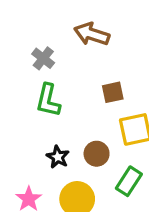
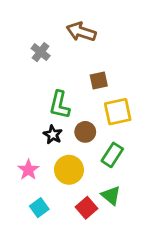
green L-shape: (48, 100) -> (60, 105), moved

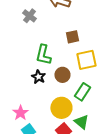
pink star: (28, 170) -> (20, 113), moved
yellow circle: (69, 170) -> (61, 108), moved

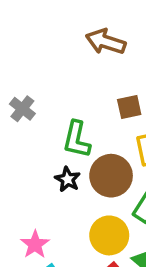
gray cross: (29, 16) -> (22, 109), moved
brown circle: (62, 75) -> (111, 176), size x1.5

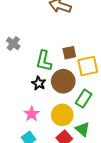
brown square: (129, 107) -> (69, 53), moved
pink star: (35, 244) -> (32, 114), moved

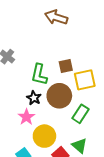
pink star: (32, 114) -> (26, 117), moved
yellow circle: (62, 115) -> (44, 136), moved

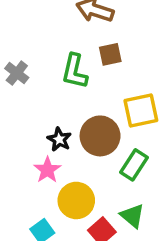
brown square: (66, 66) -> (110, 54), moved
green L-shape: (39, 75) -> (75, 71), moved

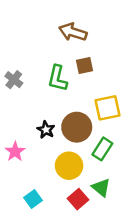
pink star: (47, 170) -> (15, 152), moved
yellow circle: (76, 200) -> (69, 166), moved

